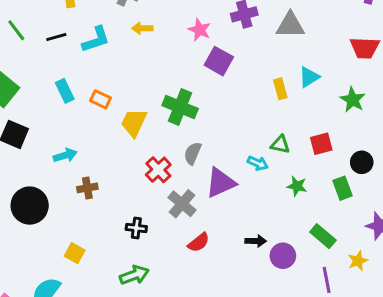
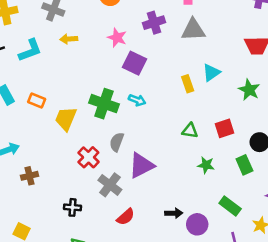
cyan arrow: (258, 163) -> (137, 100), moved

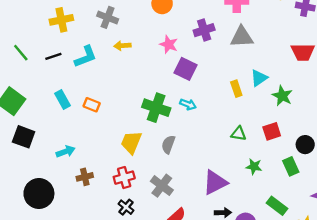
green star: (249, 90) -> (282, 96), moved
yellow trapezoid: (66, 119) -> (131, 142), moved
red cross: (88, 157) -> (124, 178), moved, turned 30
purple triangle: (141, 166) -> (215, 182), moved
black cross: (73, 207) -> (126, 207), turned 35

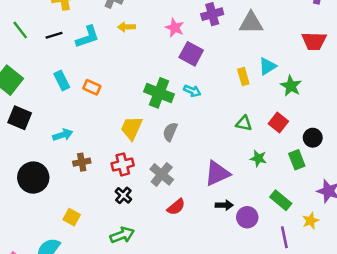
red square: (272, 131) -> (278, 123), turned -36

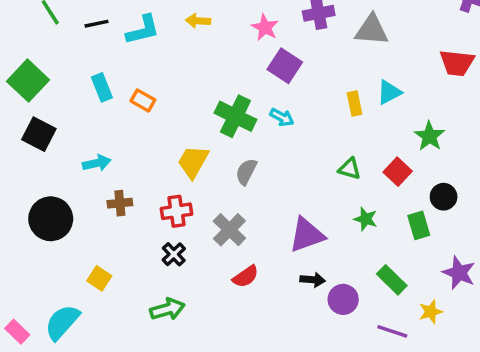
green star: (291, 86) -> (429, 136), moved
purple line: (284, 237) -> (392, 331), turned -65

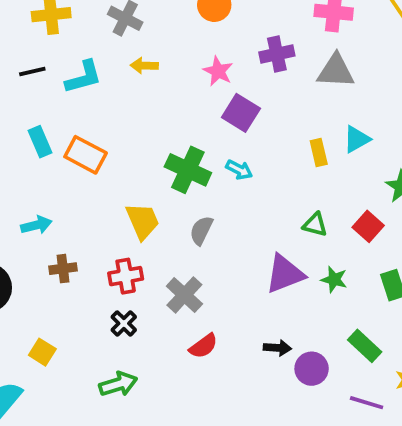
orange rectangle: (143, 100) -> (86, 155), size x1.5
yellow trapezoid: (193, 162) -> (143, 221), turned 129
purple triangle: (307, 235) -> (285, 274), moved

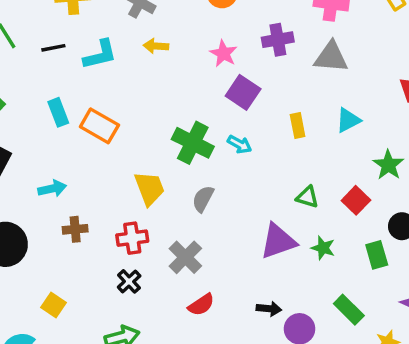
yellow rectangle: (319, 153) -> (298, 125), moved

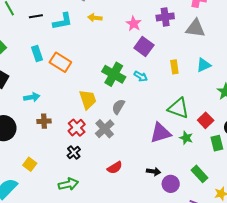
green triangle: (307, 197) -> (178, 108), size x1.6
red square: (356, 200) -> (206, 120), moved
red cross: (132, 238) -> (77, 128), turned -36
gray cross: (185, 257) -> (105, 129), moved

